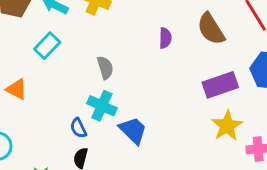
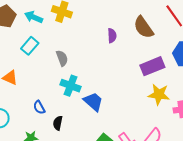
gray semicircle: (105, 68) -> (62, 58), moved
yellow star: (227, 126) -> (159, 94), turned -30
blue semicircle: (78, 128) -> (39, 107), moved

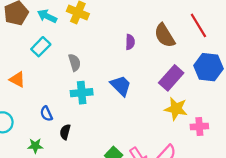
purple rectangle: (152, 66) -> (171, 78), turned -30
cyan cross: (71, 86) -> (82, 93), turned -30
blue trapezoid: (93, 102) -> (121, 86), moved

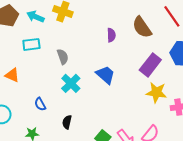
cyan rectangle: (41, 47) -> (31, 44), turned 42
cyan cross: (82, 93) -> (71, 83), turned -36
black semicircle: (65, 132) -> (67, 122), moved

